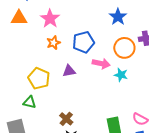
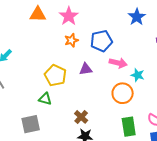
orange circle: (124, 48) -> (123, 93), moved

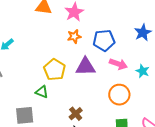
blue star: (137, 17) -> (143, 33), moved
purple triangle: (86, 69) -> (85, 67), size x1.5
cyan star: (138, 75) -> (143, 71), moved

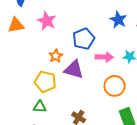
orange star: (74, 36) -> (56, 56), moved
purple triangle: (85, 67) -> (74, 70), turned 35

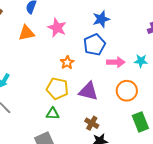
blue star: (118, 20) -> (101, 19), moved, turned 30
purple triangle: (74, 70) -> (88, 91), moved

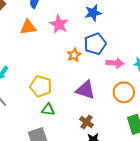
blue star: (101, 19) -> (93, 13), moved
orange star: (67, 62) -> (74, 55), moved
yellow pentagon: (57, 89) -> (41, 86), moved

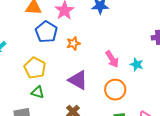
blue pentagon: (95, 44) -> (46, 32), moved, turned -30
pink arrow: (115, 63) -> (112, 59), turned 42

